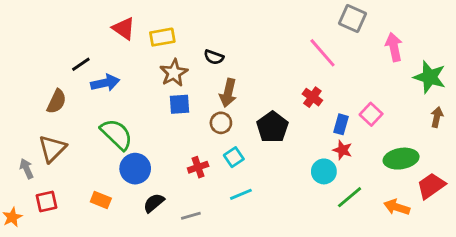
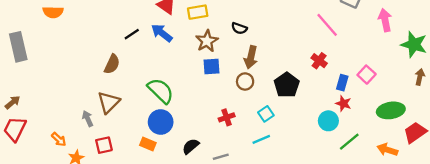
blue arrow: (105, 83) -> (162, 33), moved, turned -130
cyan square: (234, 157) -> (266, 114), moved
blue circle: (135, 169) -> (161, 122), moved

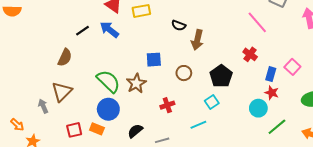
brown star: (207, 41) -> (136, 83), moved
brown arrow: (251, 57) -> (197, 40), moved
cyan square: (266, 114) -> (212, 102), moved
red square: (104, 145) -> (74, 130), moved

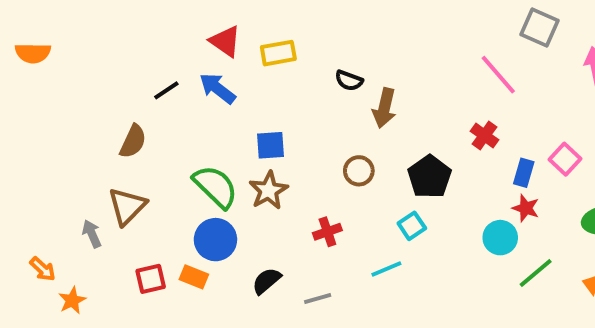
blue square: (154, 60) -> (270, 145), moved

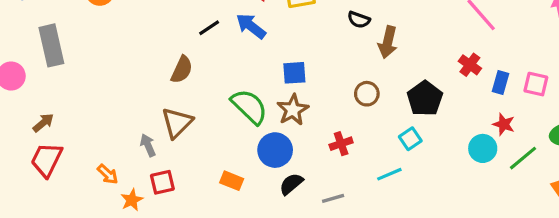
pink square: (565, 159) -> (536, 84), turned -30
blue rectangle: (524, 173) -> (500, 82), moved
blue circle: (215, 240) -> (275, 150), moved
green line: (536, 273) -> (523, 158), moved
red square: (151, 279) -> (162, 182), moved

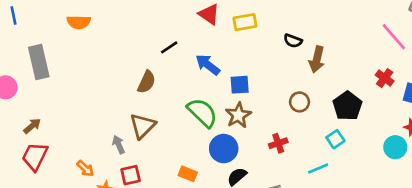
blue arrow: (251, 26) -> (208, 65), moved

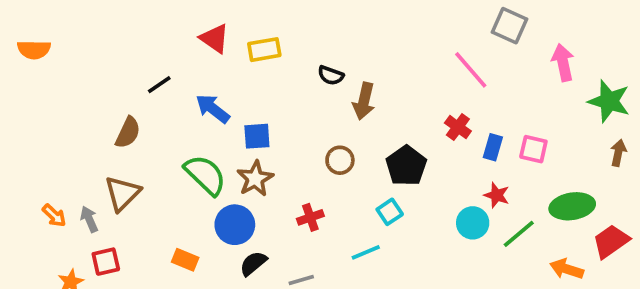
orange arrow: (85, 168) -> (54, 215), moved

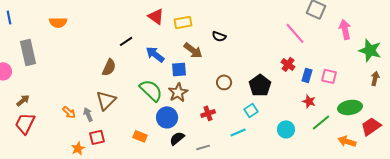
brown arrow: (364, 101) -> (193, 50), moved, turned -66
cyan circle: (473, 223) -> (286, 129), moved

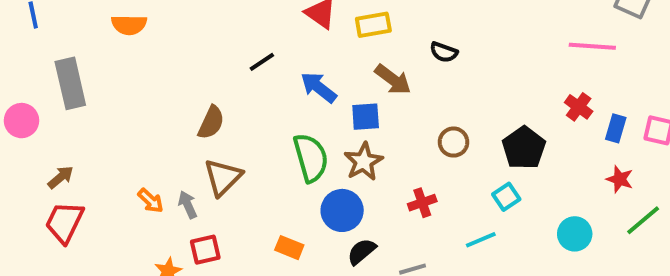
pink line: (295, 33) -> (592, 46), turned -45
brown semicircle: (109, 67) -> (211, 122), moved
green semicircle: (151, 90) -> (311, 158), turned 30

